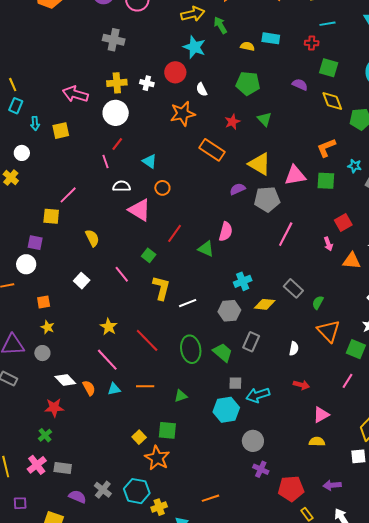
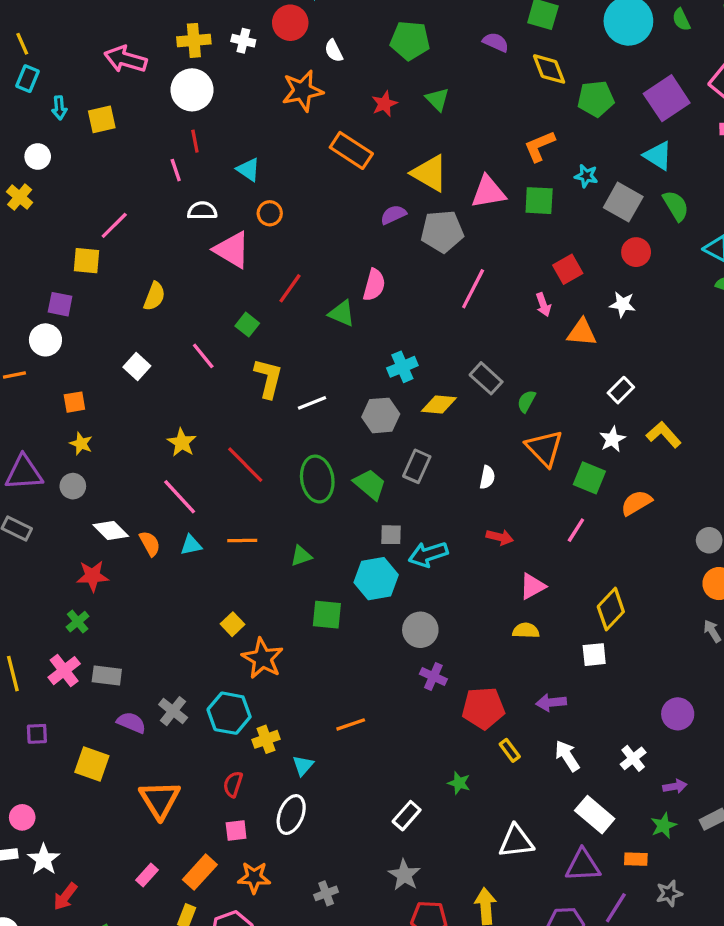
red line: (117, 144) -> (195, 141), turned -48
yellow semicircle: (92, 238) -> (154, 296), turned 48
green square: (167, 430) -> (327, 615), moved

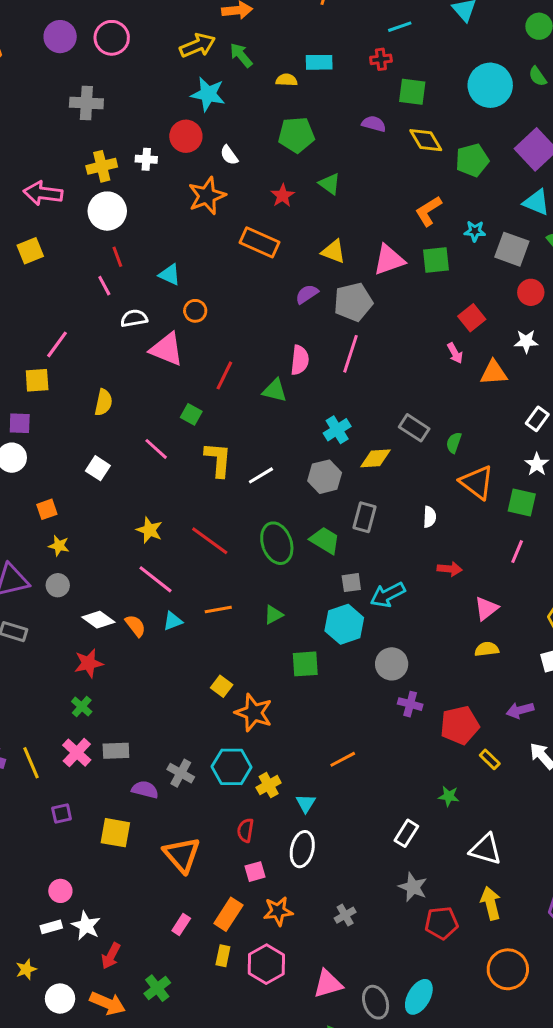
yellow triangle: (430, 173) -> (333, 251), size x0.7
pink line: (473, 289) -> (350, 354), moved
white triangle: (516, 841) -> (486, 849), moved, turned 32

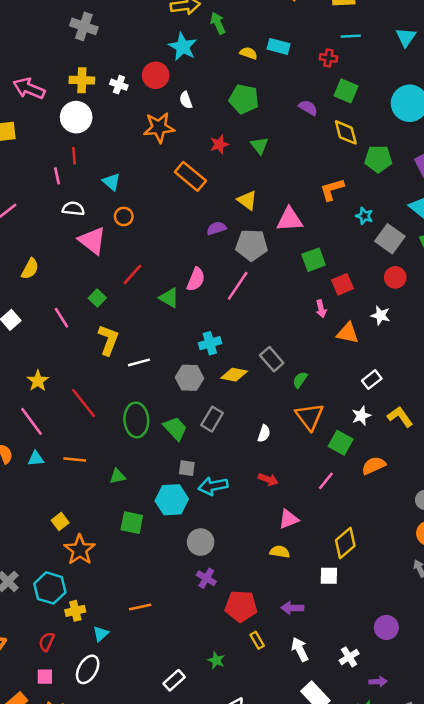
green square: (436, 260) -> (314, 260), moved, turned -30

